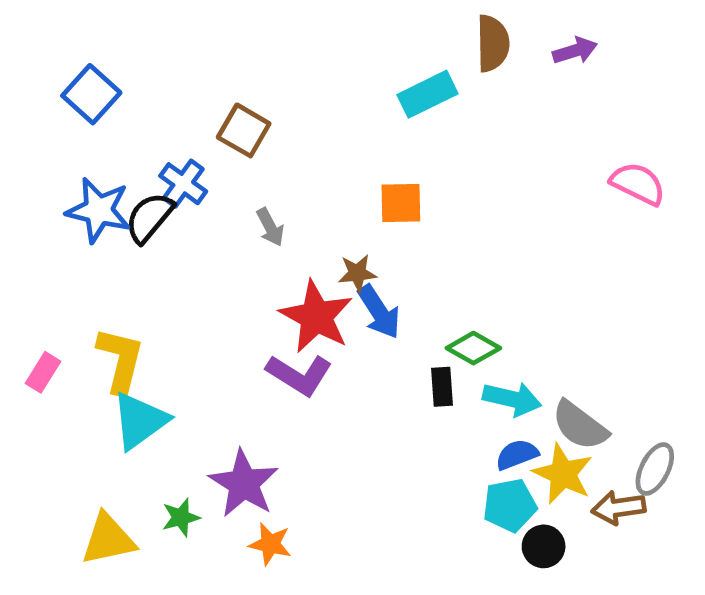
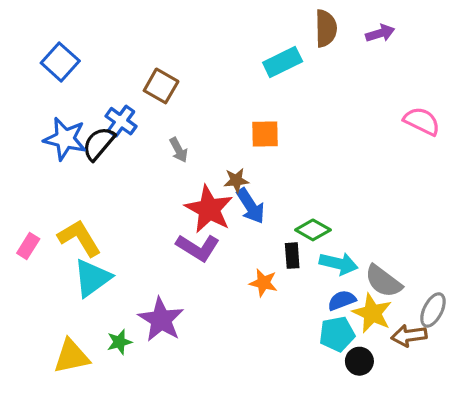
yellow L-shape: (120, 360) -> (79, 238), turned -45
orange star: (270, 544) -> (263, 283), moved

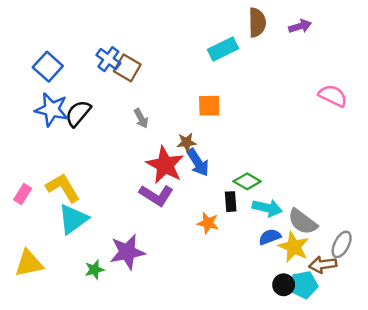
blue square: (60, 62) -> (48, 67), moved
blue cross: (121, 121) -> (108, 59), moved
purple star: (161, 320) -> (127, 252), turned 30
cyan pentagon: (337, 334) -> (304, 285), moved
yellow triangle: (71, 356) -> (29, 263), moved

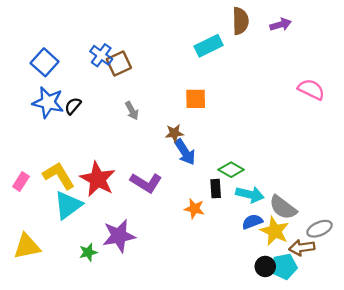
brown square: (127, 68) -> (119, 63), turned 35
black semicircle: (78, 113) -> (73, 106), size x0.7
red star: (165, 165) -> (98, 179), moved
gray ellipse: (342, 244) -> (320, 229), turned 40

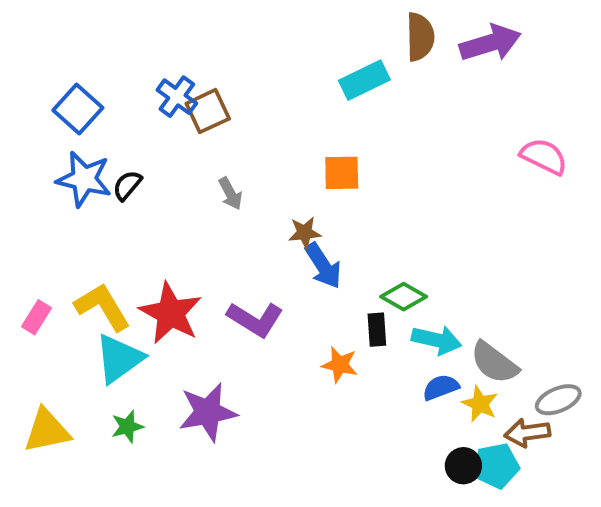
purple arrow: (281, 25) -> (490, 43), size x1.6
yellow star: (275, 231) -> (480, 404), size x0.7
green star: (88, 252) -> (127, 427), moved

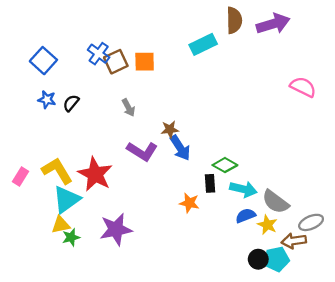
orange square: (342, 173) -> (145, 62), moved
blue star: (84, 179) -> (47, 100), size x0.6
purple L-shape: (255, 319) -> (142, 151), moved
yellow triangle: (47, 431) -> (61, 225), moved, size x0.7

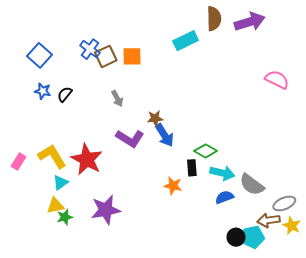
cyan triangle: (66, 199) -> (61, 182), size x0.6
yellow star: (267, 225) -> (292, 226), moved

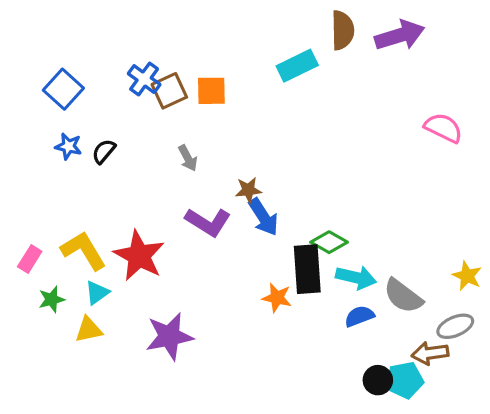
black rectangle: (192, 168) -> (307, 269), size x1.8
green star: (65, 217) -> (52, 299), moved
yellow star: (292, 226) -> (467, 276), moved

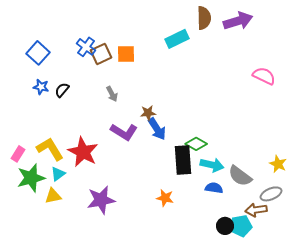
orange star: (277, 298) -> (165, 198), moved
green star: (52, 299) -> (31, 178), size x1.8
blue semicircle: (359, 316) -> (214, 188), turned 30

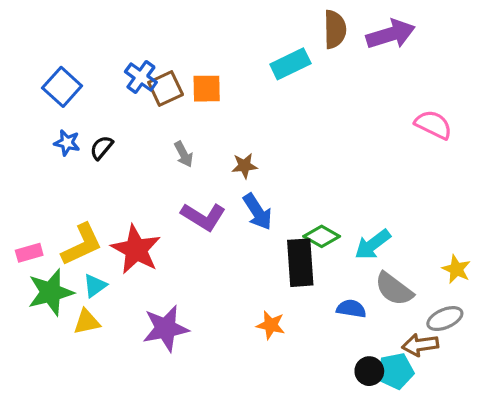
brown star: (148, 113) -> (244, 166), moved
yellow L-shape: (50, 149) -> (82, 245), turned 96
pink rectangle: (18, 154) -> (29, 253), turned 42
cyan arrow: (212, 165) -> (373, 245), moved, turned 130

